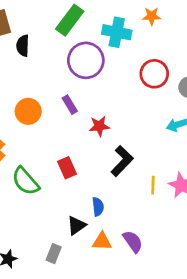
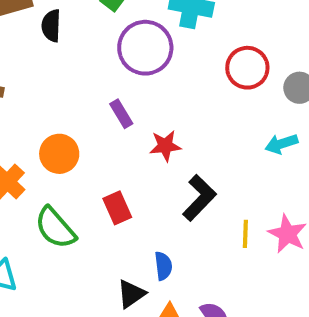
orange circle: (28, 111) -> (59, 154), moved

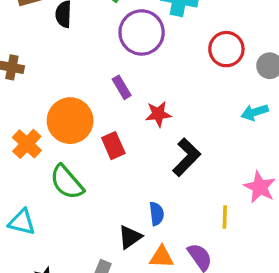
orange circle: (59, 154) -> (70, 121), size x1.4
red rectangle: (117, 208) -> (113, 146), moved
yellow line: (245, 234) -> (225, 217), moved

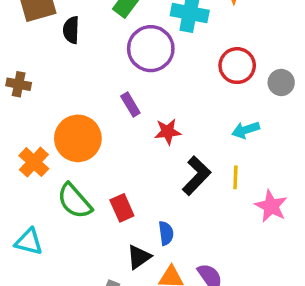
cyan arrow: (255, 112) -> (246, 130), moved
red rectangle: (113, 146) -> (122, 208), moved
yellow line: (225, 217) -> (235, 177), moved

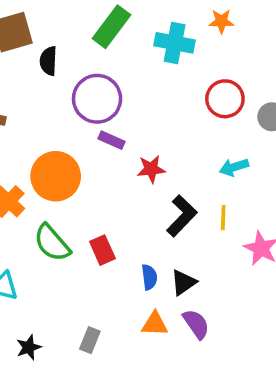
purple circle: (151, 49) -> (97, 99), moved
purple rectangle: (130, 105) -> (111, 140), turned -35
black triangle: (139, 257) -> (184, 283), moved

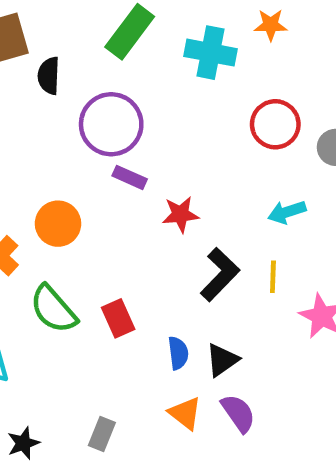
orange circle: (56, 176) -> (58, 224), size x0.7
orange triangle: (155, 324) -> (185, 413), turned 36

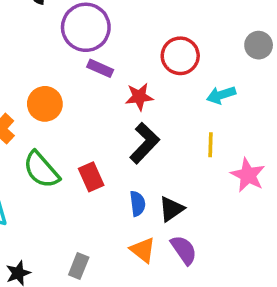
red circle: (275, 124) -> (180, 56), moved
black L-shape: (220, 274) -> (145, 143), moved

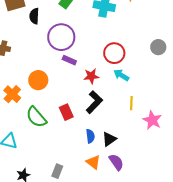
cyan arrow: (221, 95) -> (121, 75), moved, turned 49
red rectangle: (91, 177) -> (66, 112), moved

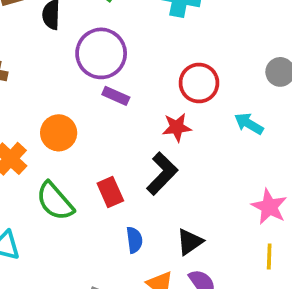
cyan arrow: (121, 75) -> (249, 124), moved
red star: (91, 76) -> (177, 127), moved
yellow line: (131, 103) -> (269, 257), moved
blue semicircle: (90, 136) -> (134, 240), moved

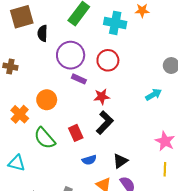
red circle: (199, 83) -> (108, 60), moved
cyan arrow: (249, 124) -> (154, 95), turned 119
red star: (177, 127) -> (102, 97), moved
blue semicircle: (134, 240) -> (89, 160), turned 80

